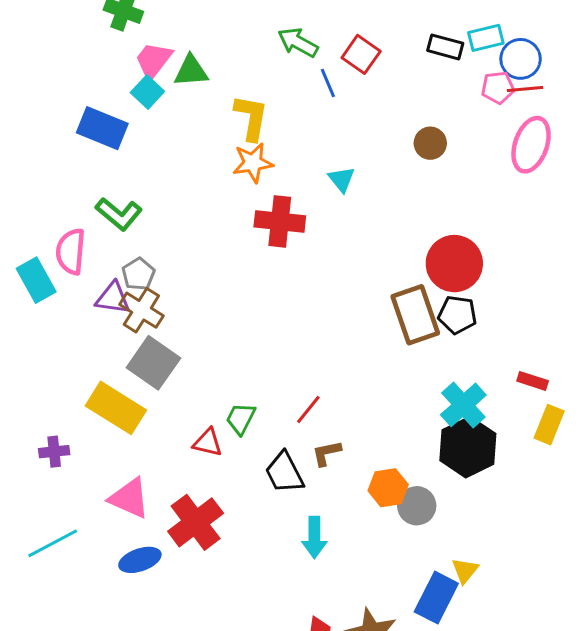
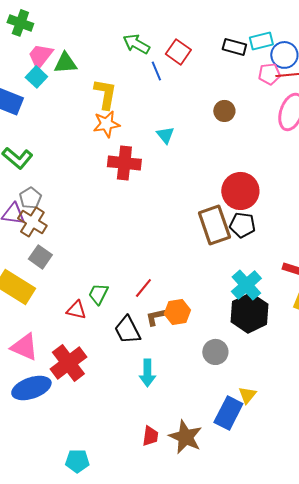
gray square: (153, 363) -> (40, 257), size x0.7
orange hexagon: (388, 488) -> (177, 312), moved
blue ellipse: (140, 560) -> (31, 388), size x1.4

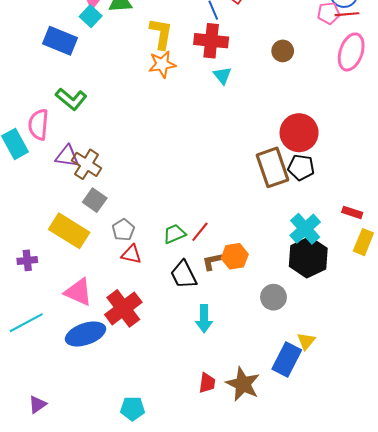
red cross: (124, 163) -> (211, 41), moved
gray pentagon: (30, 198) -> (123, 230), moved
green trapezoid: (98, 294) -> (174, 234), moved, turned 40

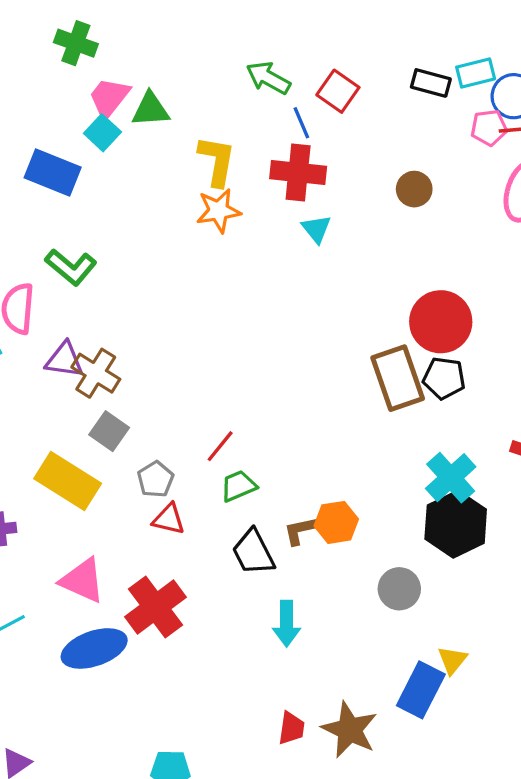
red line: (200, 232) -> (220, 446), moved

